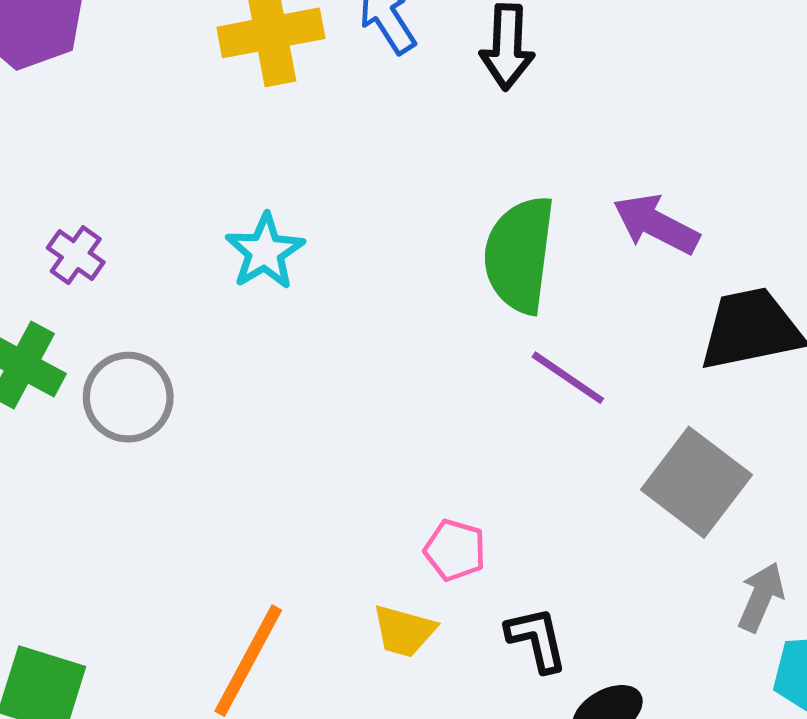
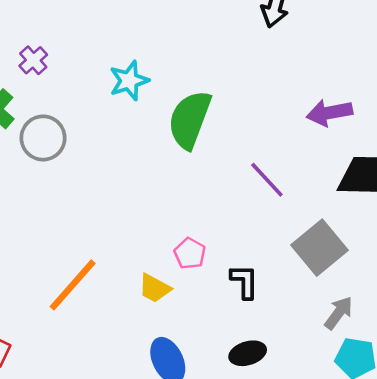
purple arrow: (656, 224) -> (329, 113), turned -51
green semicircle: (519, 255) -> (190, 120), moved
black L-shape: (537, 639) -> (244, 282), moved

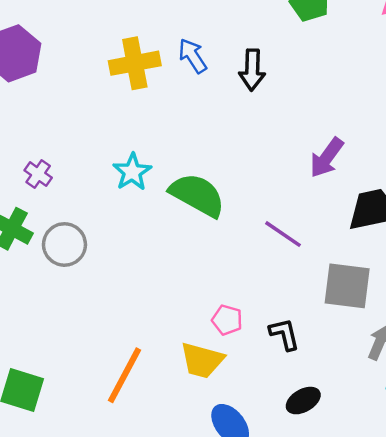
purple arrow: (329, 113) -> (327, 158), turned -30
green semicircle: (190, 120) -> (197, 195), turned 112
gray square: (319, 248) -> (347, 286), turned -30
yellow trapezoid: (155, 288) -> (202, 360), size x1.4

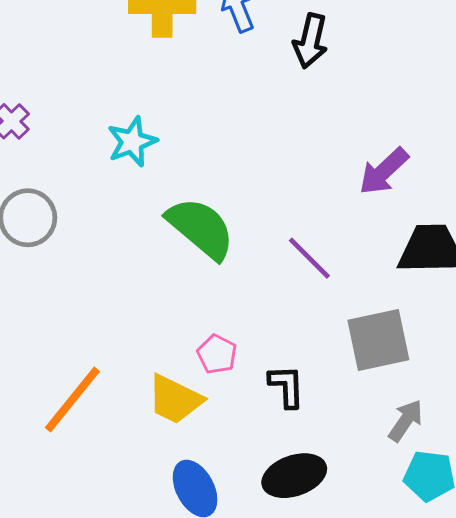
green semicircle: (197, 195) -> (201, 228), moved
gray square: (347, 286) -> (378, 340), turned -30
black ellipse: (303, 401) -> (294, 476), size x1.4

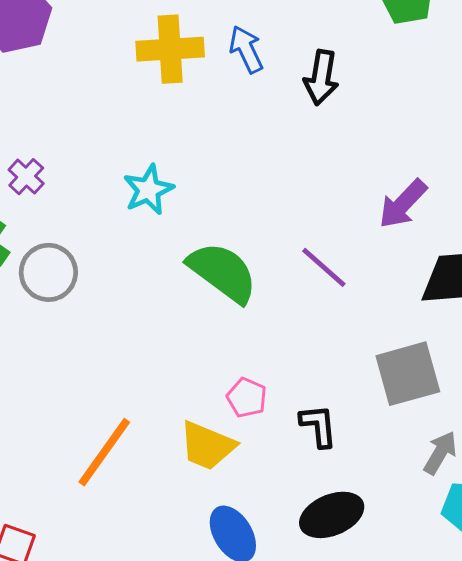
purple line: (309, 258) -> (324, 267), moved

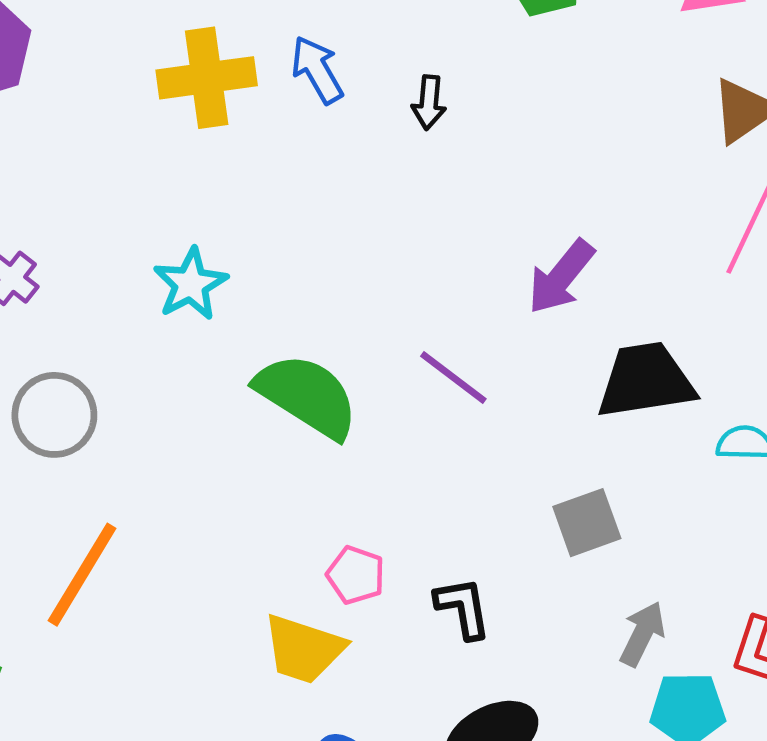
black arrow: (321, 78) -> (429, 102), size x0.7
gray square: (408, 374) -> (587, 523), size x0.7
orange line: (104, 452) -> (82, 575), moved

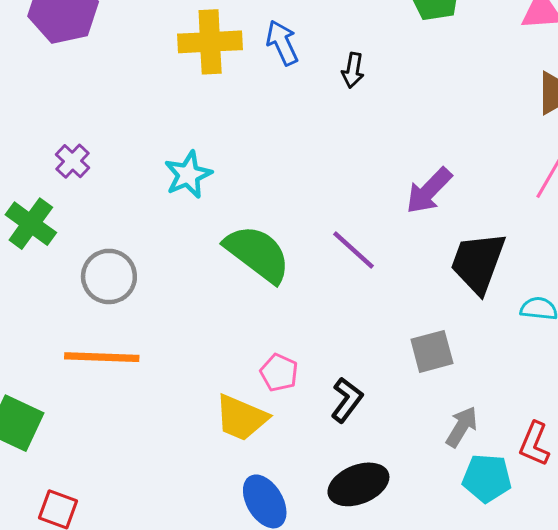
black trapezoid: (646, 381) -> (478, 263), turned -66
gray circle: (54, 415) -> (109, 276), moved
orange line: (82, 575) -> (102, 357), turned 56
black L-shape: (463, 608) -> (347, 400), turned 42

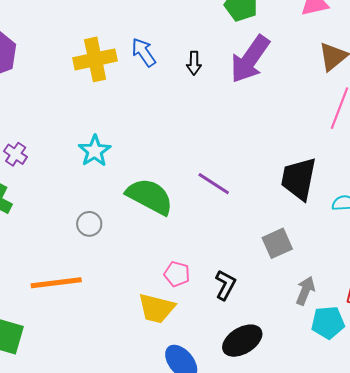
purple arrow: (429, 191) -> (250, 59), moved, size x1.4
gray circle: (109, 276) -> (89, 224), moved, size x0.7

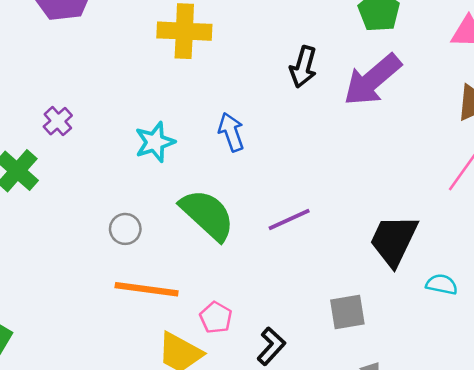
blue arrow: (144, 52) -> (231, 132), moved
black arrow: (194, 63) -> (303, 67), size x1.4
purple line: (214, 184) -> (289, 219), turned -72
orange line: (56, 283) -> (147, 289), moved

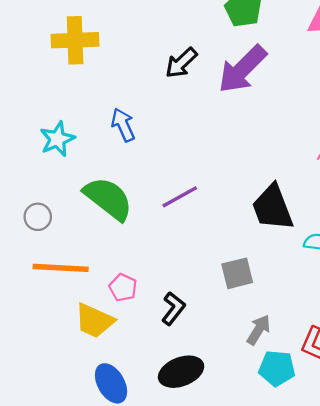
black arrow: (303, 67) -> (181, 63), turned 36
black trapezoid: (394, 240) -> (272, 208), turned -42

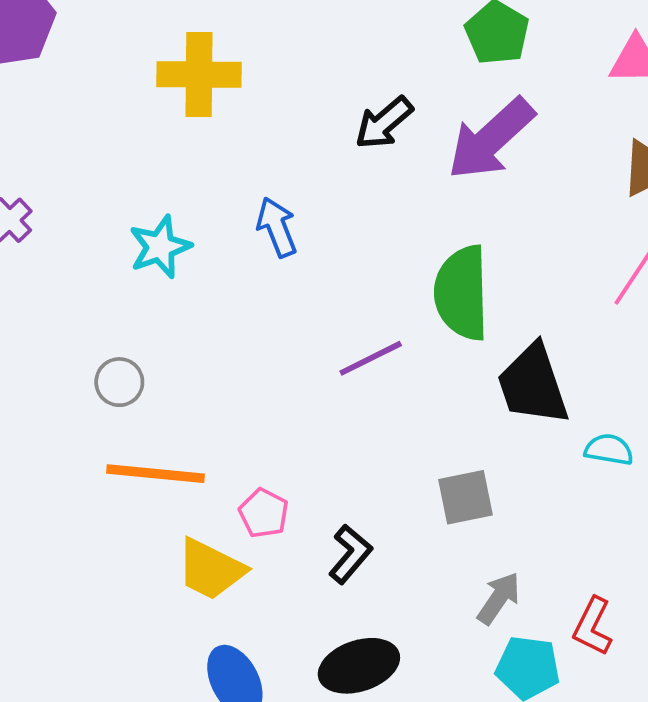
green semicircle: (108, 199) -> (462, 293), moved, turned -132

